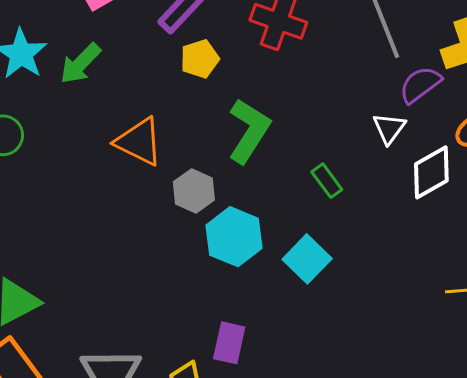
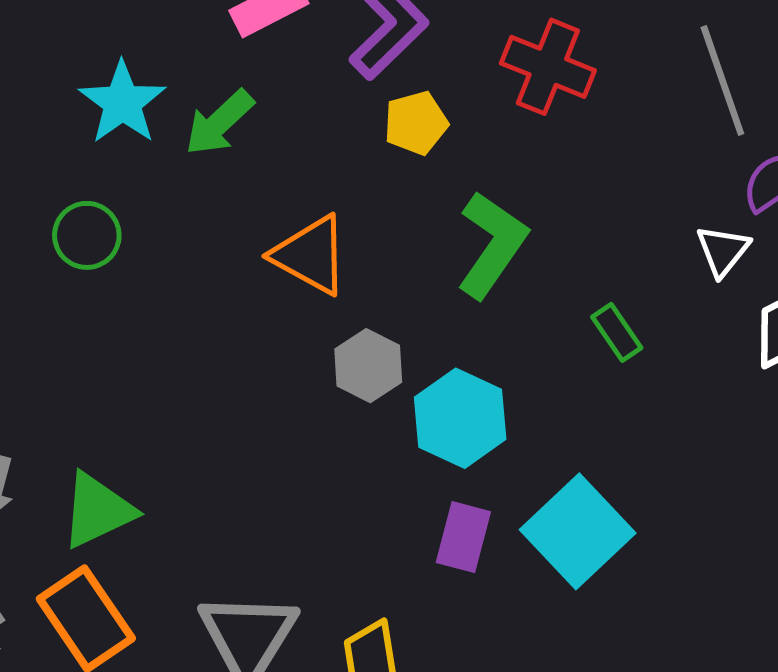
gray hexagon: (194, 191) -> (368, 366), moved
cyan square: (307, 259) -> (578, 531), moved, size x1.4
purple rectangle: (229, 343) -> (463, 537), moved

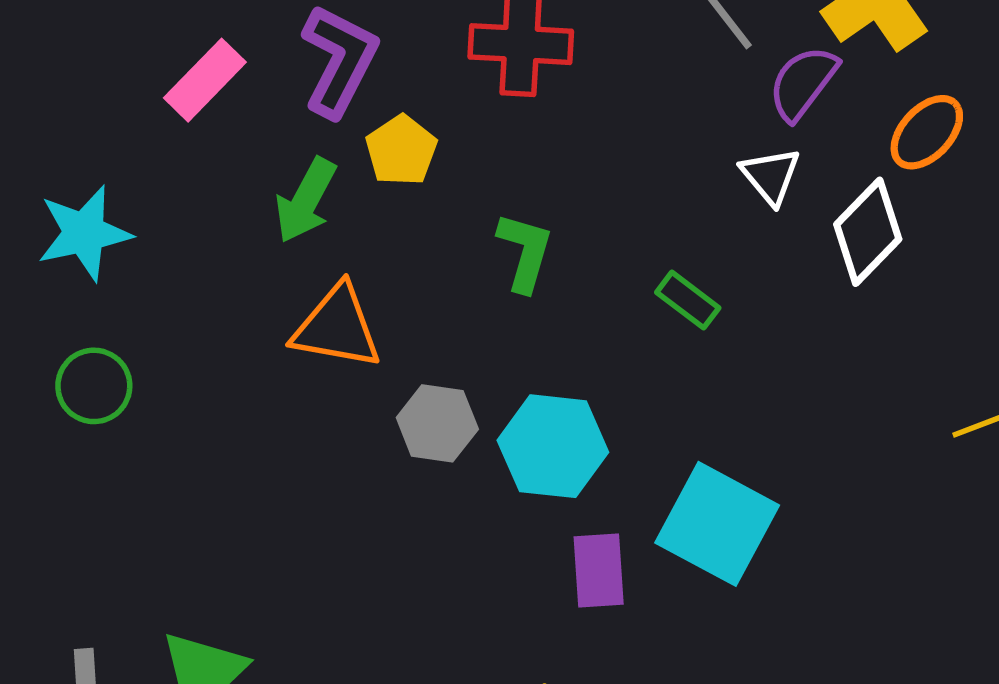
cyan star: (122, 103) -> (84, 233), turned -30
green arrow: (219, 123) -> (306, 200), moved
green L-shape: (492, 245) -> (525, 252), size x0.7

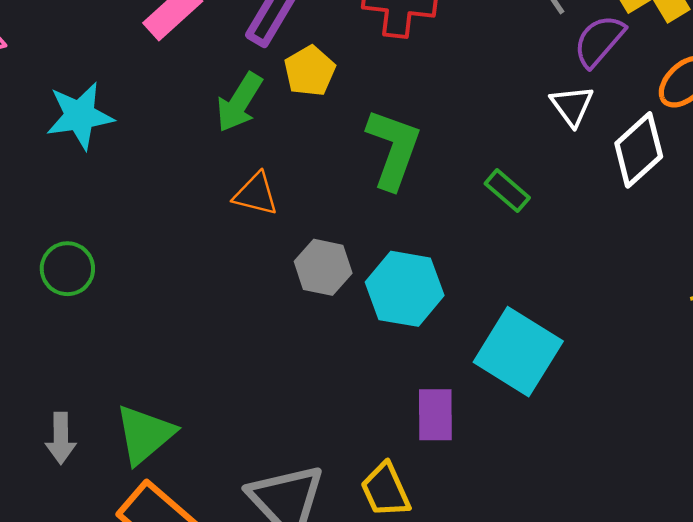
green L-shape: (525, 252) -> (393, 149), size x1.4
orange triangle: (337, 327) -> (256, 194), size x0.7
green circle: (94, 386) -> (67, 269), moved
purple rectangle: (599, 570) -> (435, 415), moved

